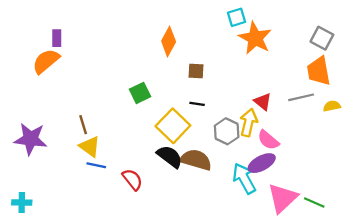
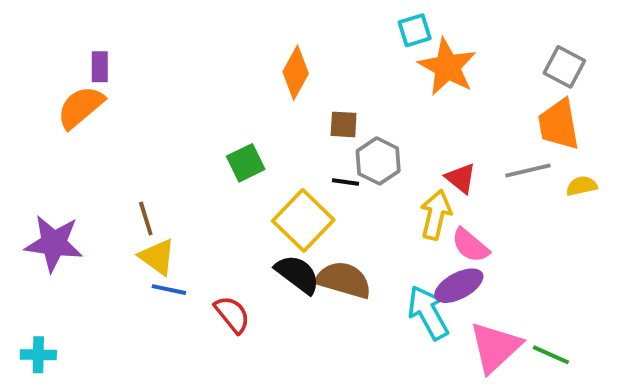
gray hexagon: (227, 131) -> (378, 161), moved

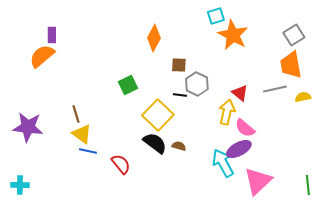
gray square: (564, 67) -> (294, 35), turned 30
brown semicircle: (344, 280) -> (179, 146), size x0.5
green line: (551, 355) -> (308, 185), moved, turned 60

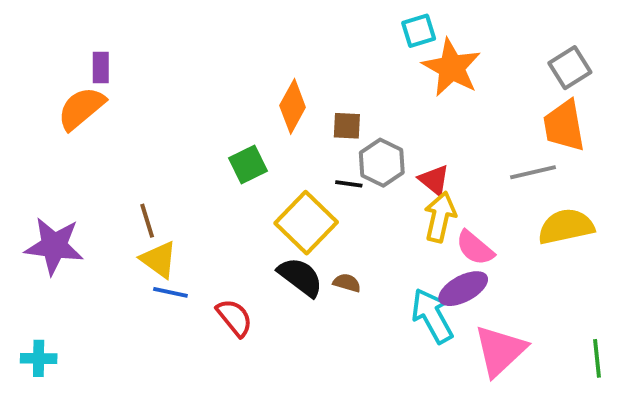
orange diamond: (154, 38) -> (293, 106), moved
red triangle: (240, 93) -> (434, 180), moved
yellow semicircle: (303, 97) -> (566, 227), moved, size x1.8

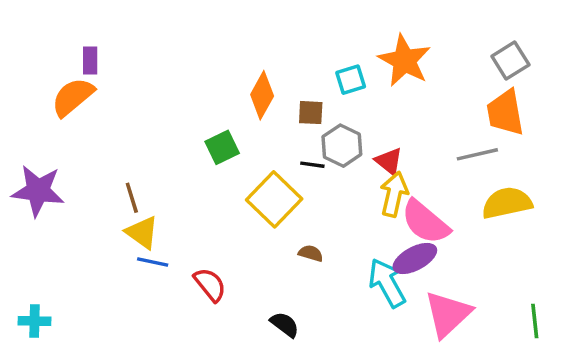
cyan square: (419, 31) -> (351, 80), moved
purple star: (54, 246) -> (38, 191), moved
pink semicircle: (475, 248) -> (425, 222), size x1.4
black semicircle: (300, 277) -> (285, 324), moved, size x0.7

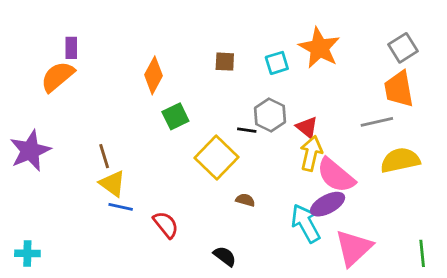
orange diamond: (262, 95) -> (154, 75), moved
brown square: (311, 113) -> (225, 62), moved
purple star: (38, 191) -> (30, 151), turned -30

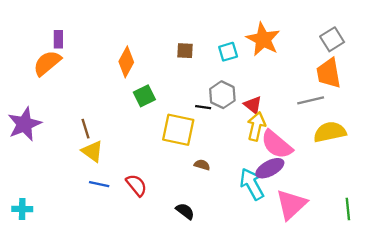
yellow square: (217, 158) -> (178, 130), turned -32
blue line: (121, 207) -> (99, 184), moved

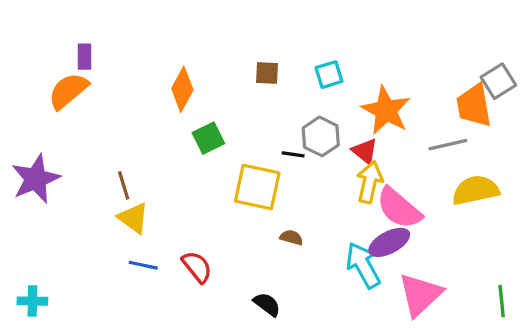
orange star: (263, 39) -> (386, 110), moved
gray square: (332, 39) -> (498, 81), moved

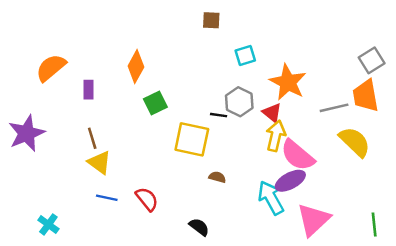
purple rectangle: (85, 57) -> (89, 90), moved
brown square: (267, 73) -> (211, 20), moved
orange trapezoid: (474, 106) -> (366, 96), moved
yellow semicircle: (476, 190) -> (355, 142), turned 56
cyan cross: (32, 301) -> (48, 224), moved, turned 35

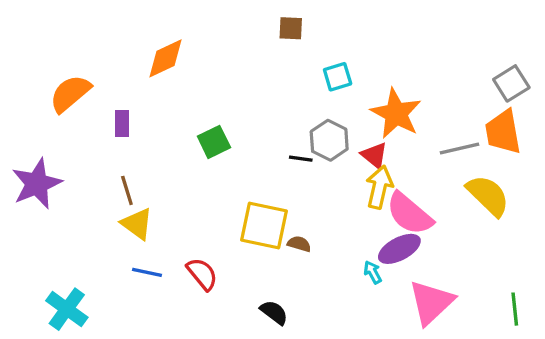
orange diamond: (136, 66) -> (165, 58), moved, turned 36
yellow square: (192, 139) -> (264, 225), moved
cyan arrow: (271, 198) -> (373, 272), size x0.5
cyan cross: (48, 224) -> (67, 309), size x1.4

